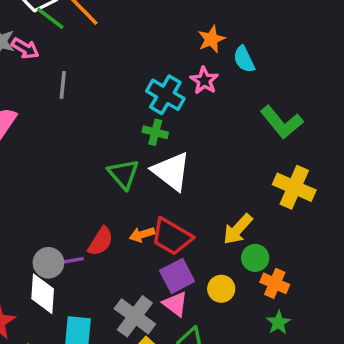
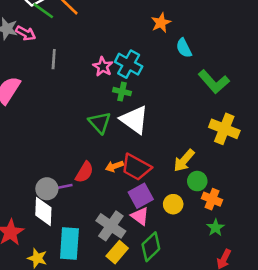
cyan semicircle: (244, 59) -> (184, 48), moved
pink star: (204, 80) -> (103, 67), moved

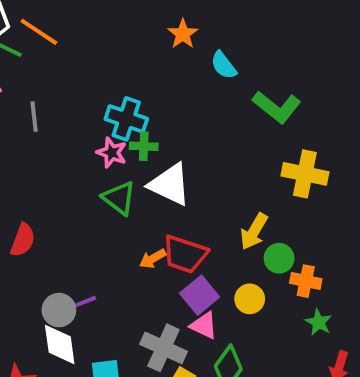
cyan cross: (129, 64) -> (126, 119), moved
pink star: (103, 67) -> (112, 153), moved
red semicircle: (84, 172) -> (23, 240), moved

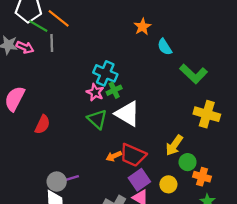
gray line: (34, 117) -> (52, 43), moved
green cross: (144, 146) -> (114, 90), turned -32
red semicircle: (23, 240) -> (42, 124), moved

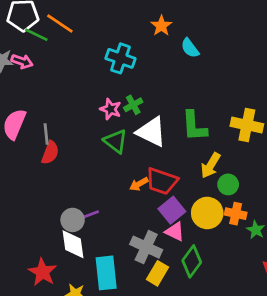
gray line: (52, 43) -> (46, 134), moved
cyan cross: (105, 73) -> (120, 58), moved
green L-shape: (194, 74) -> (194, 126), moved, turned 48
orange cross: (202, 177) -> (236, 214), moved
yellow circle: (168, 184) -> (207, 213), size x1.5

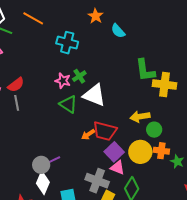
orange line: (60, 24) -> (33, 18), moved
green L-shape: (194, 126) -> (145, 70), moved
red semicircle: (50, 153) -> (16, 85), moved, turned 36
yellow arrow: (211, 165) -> (140, 117), turned 54
white diamond: (73, 244) -> (43, 183), turned 35

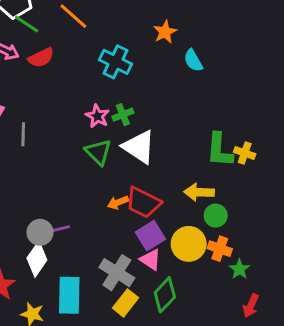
green L-shape: (145, 70) -> (219, 150), moved
red semicircle: (16, 85) -> (41, 58), moved
yellow cross: (165, 85) -> (245, 153), size x0.6

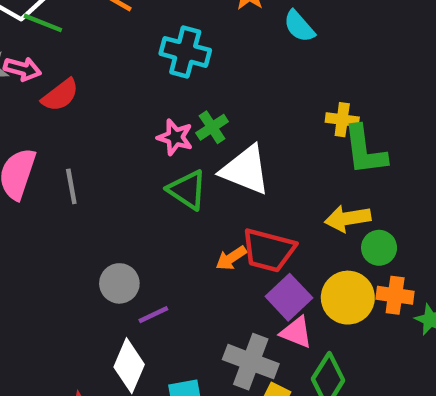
red semicircle: (41, 58) -> (60, 95), moved
yellow cross: (245, 153) -> (342, 120), moved
gray circle: (40, 232) -> (119, 283), moved

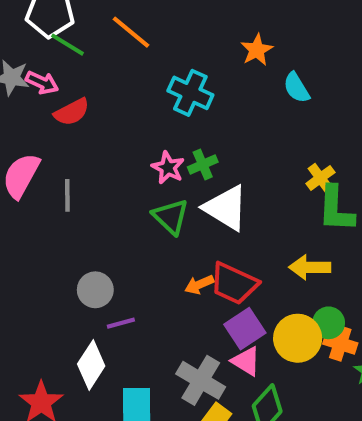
yellow cross: (342, 120) -> (320, 178), turned 36
green circle: (379, 248) -> (329, 323), moved

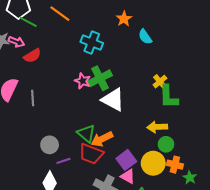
green cross: (203, 164) -> (100, 78), size x1.6
green triangle: (171, 217) -> (86, 133), moved
red trapezoid: (234, 283) -> (91, 154), moved
orange arrow: (199, 285) -> (102, 139), size x1.5
green circle: (329, 323) -> (166, 144), moved

